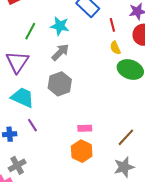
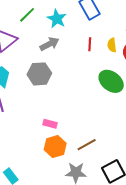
red line: (112, 25) -> (90, 44), moved
yellow semicircle: (115, 48) -> (112, 45), moved
orange hexagon: (82, 151) -> (55, 147), moved

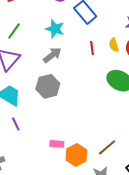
green line: (27, 15) -> (14, 31), moved
pink rectangle: (50, 124) -> (57, 144), moved

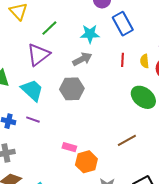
cyan star: (55, 29) -> (90, 34), turned -30
purple line: (16, 124) -> (33, 120), turned -56
brown line: (107, 147) -> (127, 140), moved

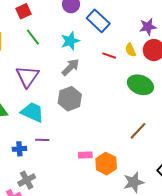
green line: (49, 28) -> (33, 37), moved, turned -66
red line: (123, 60) -> (109, 56), turned -56

